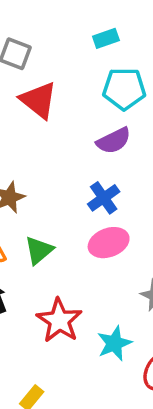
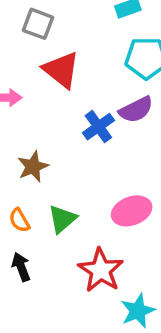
blue cross: (104, 198) -> (98, 127), moved
red star: (59, 320) -> (101, 270), moved

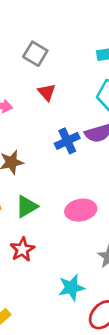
red triangle: (61, 70) -> (47, 92), size x0.6
red star: (101, 270) -> (22, 249), moved, size x0.7

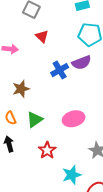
red star: (22, 249) -> (47, 150), moved

